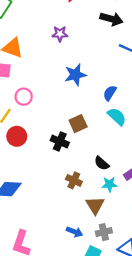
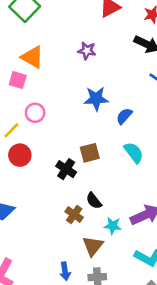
blue semicircle: (110, 93) -> (124, 116), moved
black semicircle: (102, 163) -> (94, 201), moved
blue arrow: (75, 232) -> (65, 271), turned 49

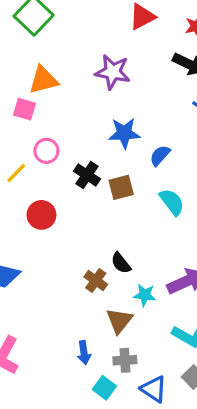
purple star: (87, 51) -> (113, 72), size x1.5
orange triangle: (32, 57) -> (43, 80), turned -45
brown square: (90, 153) -> (121, 187), moved
red circle: (20, 155) -> (41, 215), moved
black cross: (66, 169) -> (87, 175), moved

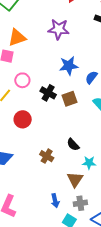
brown cross: (96, 281) -> (47, 156), moved

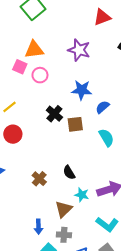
pink circle: (22, 80) -> (40, 75), moved
red circle: (23, 119) -> (13, 134), moved

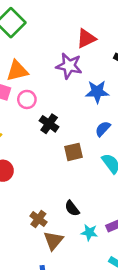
red triangle: (102, 17) -> (86, 38), moved
blue star: (82, 90) -> (97, 92), moved
black cross: (54, 114) -> (49, 124), moved
brown triangle: (64, 209) -> (53, 241), moved

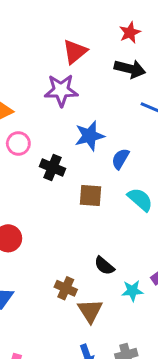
blue star: (97, 92) -> (90, 136), moved
brown square: (73, 152) -> (91, 196), turned 30

